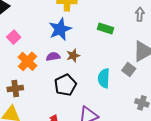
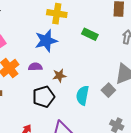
green rectangle: (105, 28) -> (90, 34), moved
brown star: (73, 56) -> (59, 76), moved

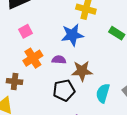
brown star: (59, 76) -> (82, 71), size x1.5

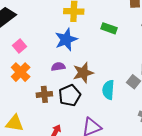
orange cross: (33, 58) -> (21, 72), moved
brown cross: (15, 81) -> (44, 94), moved

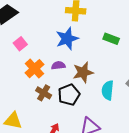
green rectangle: (109, 28) -> (111, 39), moved
orange cross: (21, 72) -> (34, 69), moved
brown cross: (44, 94) -> (44, 93), turned 35

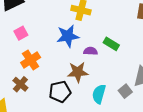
purple semicircle: (58, 65) -> (91, 51), moved
brown cross: (44, 93) -> (20, 84), moved

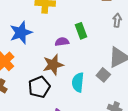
blue star: (68, 36) -> (21, 33), moved
green rectangle: (111, 44) -> (81, 31), turned 49

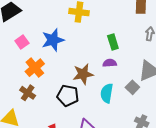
purple semicircle: (62, 42) -> (110, 63), moved
black pentagon: (39, 87) -> (68, 96), turned 30

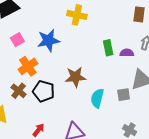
purple semicircle: (110, 63) -> (127, 53), moved
gray square: (132, 87) -> (124, 95), turned 32
black pentagon: (68, 96) -> (44, 91), moved

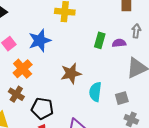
green rectangle: (108, 48) -> (100, 40), turned 35
black pentagon: (44, 91) -> (42, 108), moved
gray square: (124, 95) -> (122, 98), moved

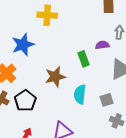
green rectangle: (100, 40) -> (84, 59), moved, turned -35
black pentagon: (42, 108) -> (25, 101), moved, turned 30

